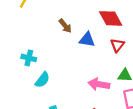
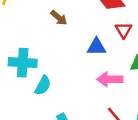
blue triangle: (87, 40) -> (97, 47), moved
cyan cross: (29, 58) -> (23, 63), size x1.5

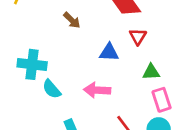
pink arrow: (110, 79) -> (97, 90), moved
cyan semicircle: (43, 85) -> (52, 89), turned 108

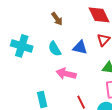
cyan semicircle: (52, 89) -> (55, 49), moved

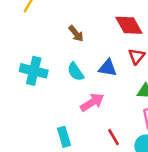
pink arrow: (66, 74) -> (92, 102), turned 138

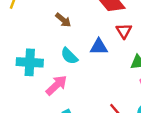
pink arrow: (92, 102) -> (56, 85), moved

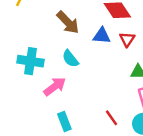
brown arrow: (63, 20) -> (68, 22), size x1.5
blue triangle: (99, 47) -> (102, 36), moved

